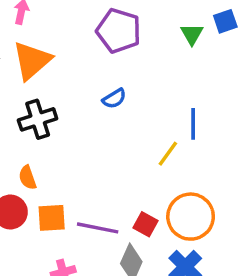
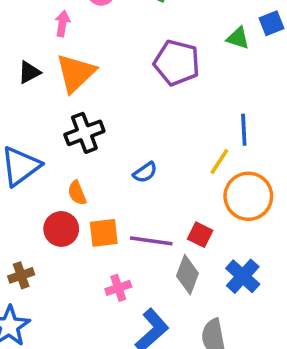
purple pentagon: (119, 31) -> (177, 63), moved
green triangle: (192, 34) -> (238, 38), turned -40
blue semicircle: (114, 99) -> (145, 172), moved
orange circle: (191, 217) -> (248, 196), moved

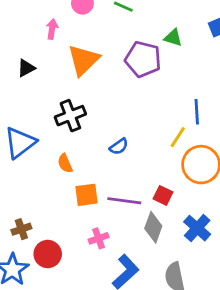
green triangle: (238, 38) -> (173, 38), moved
orange triangle: (76, 73) -> (83, 60), moved
red circle: (61, 229) -> (48, 254), moved

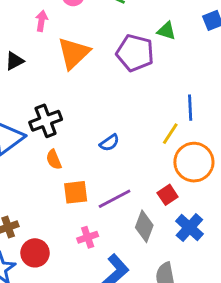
black cross: (70, 116) -> (46, 121), moved
red square: (163, 195) -> (168, 195), moved, turned 30
purple line: (124, 201) -> (115, 199), turned -36

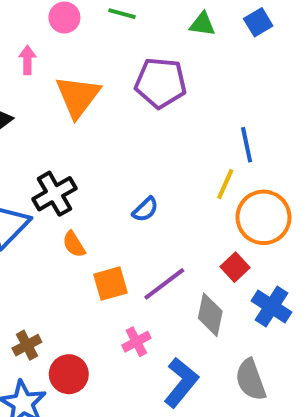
green triangle: (166, 31) -> (202, 24), moved

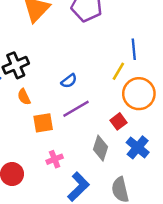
purple line: (164, 284) -> (76, 109), moved

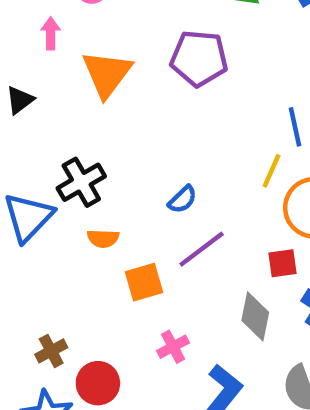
orange semicircle: (24, 97) -> (103, 238), turned -56
red square: (118, 121) -> (283, 263), turned 35

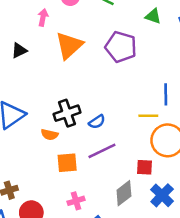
yellow line: (271, 171) -> (148, 116), turned 54
black cross: (81, 182) -> (67, 113), moved
gray diamond: (255, 316) -> (124, 193), turned 30

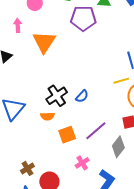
purple pentagon: (121, 47) -> (83, 18), moved
purple line: (102, 151) -> (96, 131), moved

